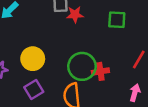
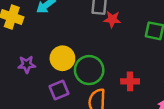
green circle: (82, 66) -> (89, 70), moved

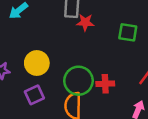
green circle: (89, 70) -> (78, 81), moved

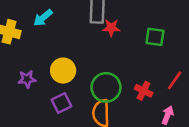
red cross: (105, 84) -> (144, 91), moved, turned 30

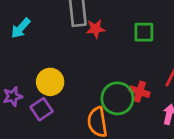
green circle: (106, 87) -> (117, 98), moved
purple square: (61, 103) -> (42, 109), moved

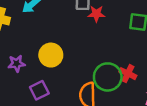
purple square: (42, 109) -> (39, 90), moved

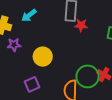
purple star: (17, 64) -> (14, 45), moved

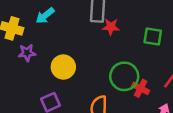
green circle: (88, 76) -> (124, 76), moved

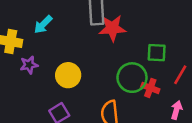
red star: (111, 27) -> (112, 28), size x1.5
green square: (153, 37) -> (157, 53), moved

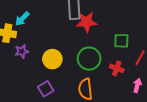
cyan arrow: (43, 24) -> (22, 19), moved
green circle: (132, 78) -> (89, 59), moved

